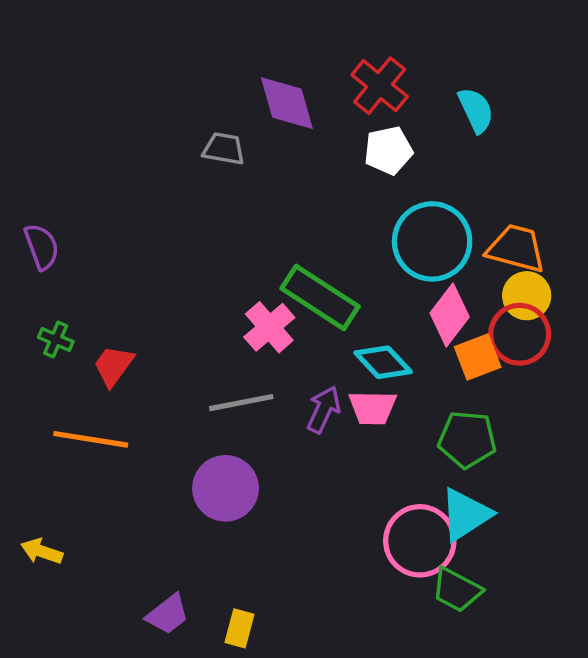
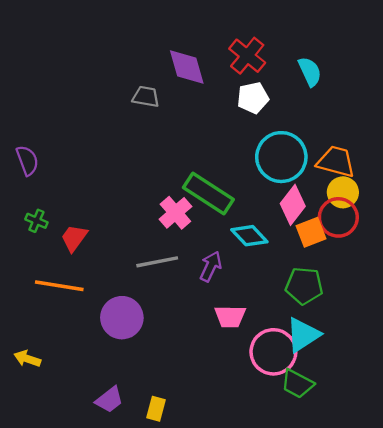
pink trapezoid: (373, 408) -> (230, 317), moved
purple circle: (226, 488) -> (122, 318), moved

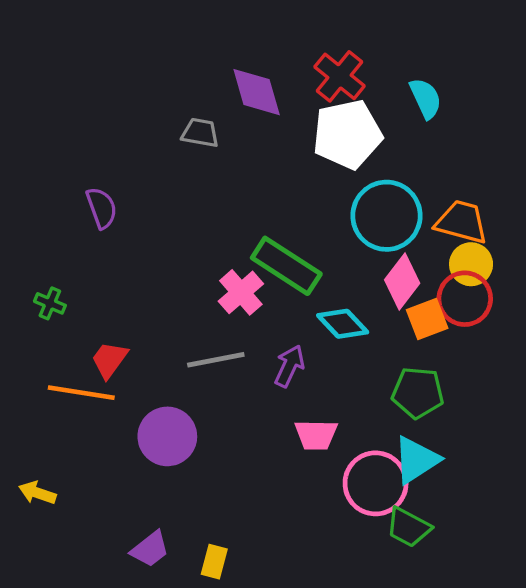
white pentagon: (253, 98) -> (347, 134), size x1.6
purple semicircle: (27, 160) -> (102, 208), moved
red trapezoid: (74, 238) -> (109, 360), moved

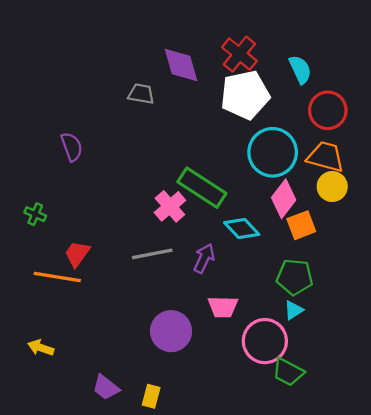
red circle: (465, 299) -> (328, 110), moved
purple circle: (167, 436) -> (171, 331), moved
cyan triangle: (416, 460) -> (294, 310), moved, size x0.6
yellow arrow: (37, 493) -> (41, 348), moved
purple trapezoid: (150, 549) -> (106, 387), turned 76

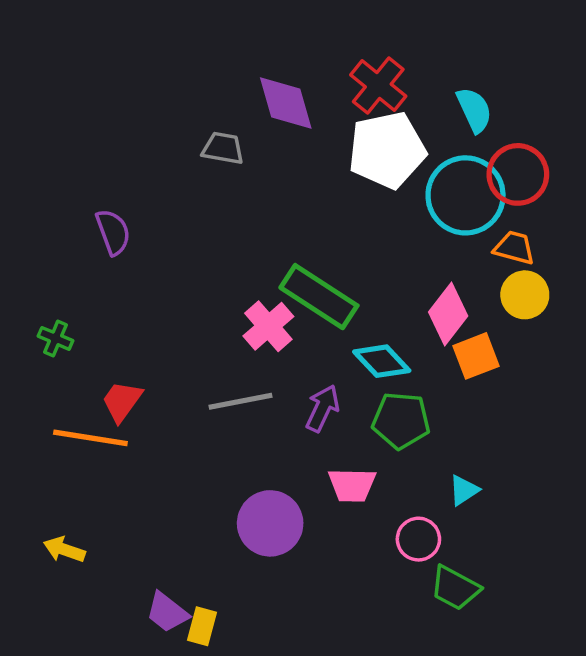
cyan circle: (273, 152) -> (466, 195), moved
orange trapezoid: (326, 157) -> (514, 248), size x0.7
green pentagon: (295, 277) -> (401, 420), moved
pink circle: (265, 341) -> (418, 539), size x0.6
yellow rectangle: (151, 396) -> (202, 626), moved

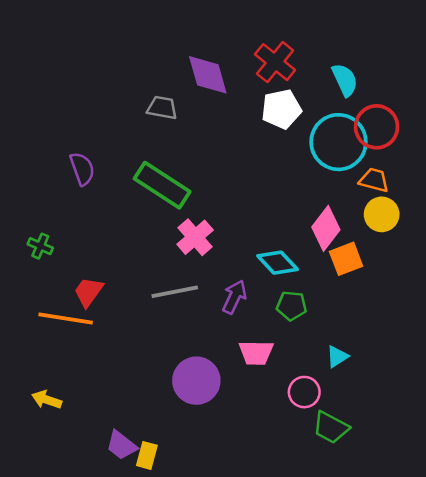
white pentagon: (387, 150) -> (281, 109), size x0.7
green rectangle: (319, 297) -> (162, 185), moved
green pentagon: (401, 420) -> (292, 306), size x0.7

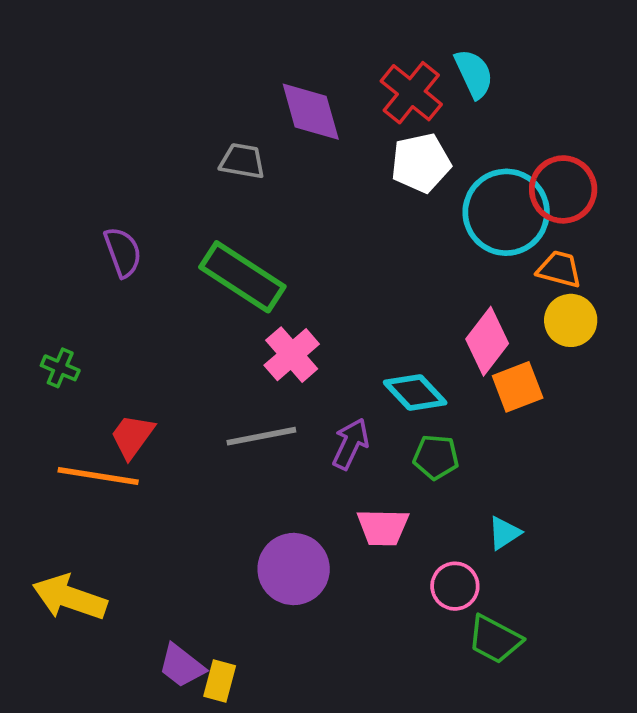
cyan semicircle: (345, 80) -> (474, 74), moved
yellow arrow: (47, 400) -> (70, 597), size x1.6

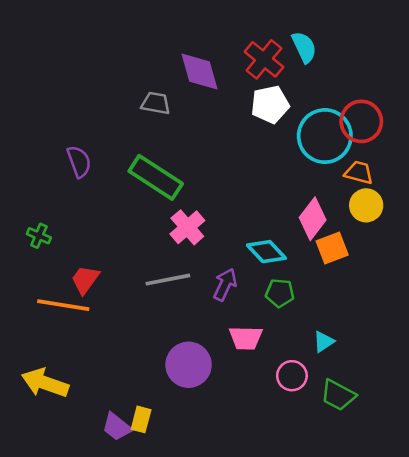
green trapezoid: (495, 639) -> (338, 395), moved
yellow rectangle: (220, 681) -> (141, 419), moved

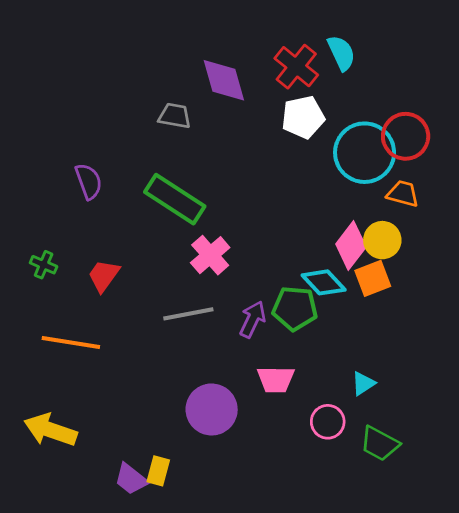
yellow circle: (366, 205) -> (382, 240), moved
cyan diamond: (266, 252) -> (324, 282), moved
red trapezoid: (85, 280) -> (104, 276), moved
green pentagon: (280, 293) -> (295, 308), moved, size x1.4

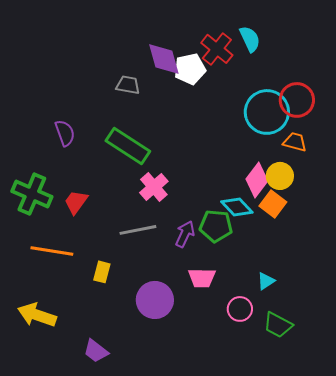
white pentagon: (303, 117) -> (190, 69), moved
green cross: (44, 265) -> (32, 194), size x2.0
orange square: (373, 278) -> (273, 204), turned -32
yellow rectangle: (158, 471) -> (102, 272), moved

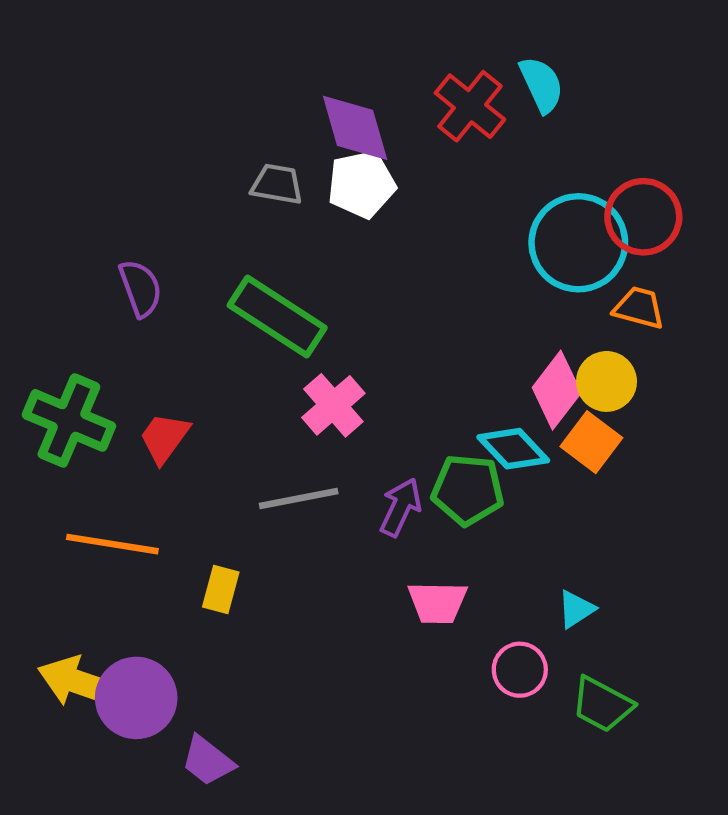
white pentagon: (190, 69) -> (362, 184), moved
purple circle: (155, 300) -> (136, 698), moved

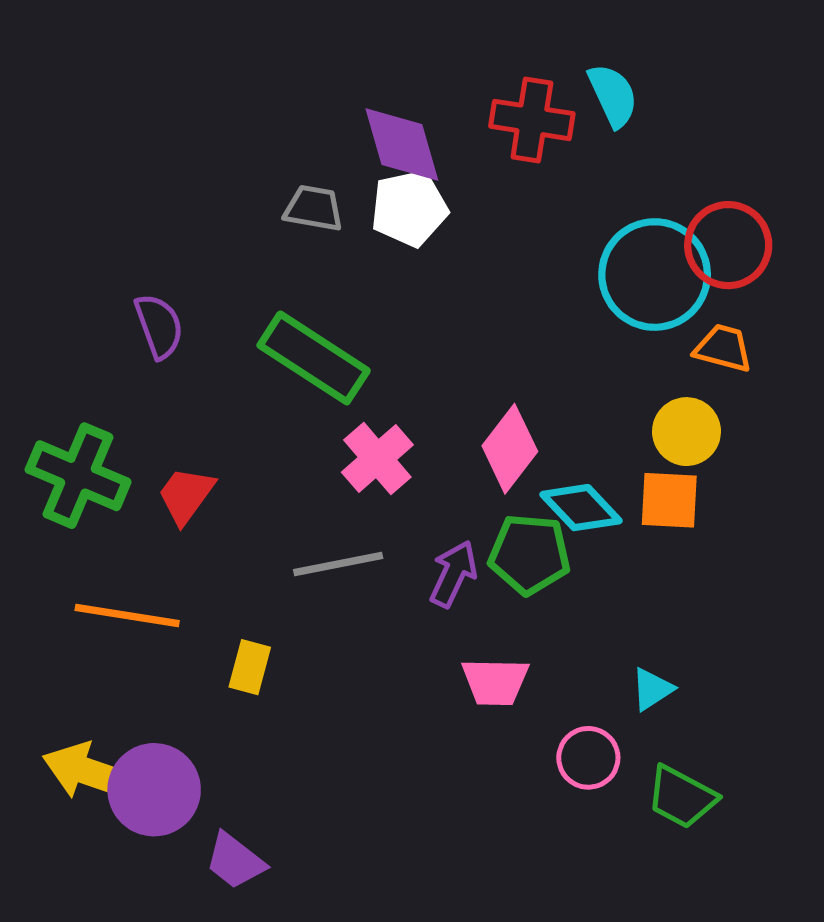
red cross: (470, 106) -> (532, 120), turned -30
pink diamond: (557, 390) -> (510, 449), moved
orange square: (591, 442) -> (669, 500), turned -34

